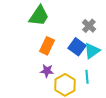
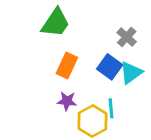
cyan line: (87, 77) -> (111, 108), moved

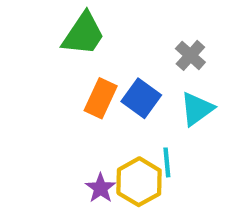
blue square: (110, 67) -> (141, 98), moved
purple star: (67, 101) -> (101, 188), moved, turned 30

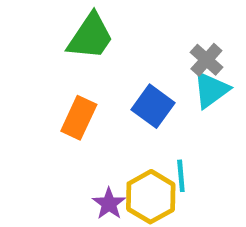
orange rectangle: (101, 98) -> (79, 118), moved
cyan triangle: (197, 109) -> (211, 90), moved

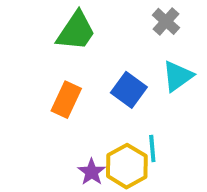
gray cross: (206, 60) -> (166, 21), moved

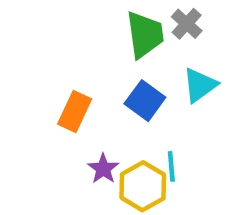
green trapezoid: (76, 31) -> (145, 35), moved, turned -42
purple star: (92, 172) -> (103, 169), moved

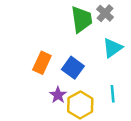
blue square: (145, 101) -> (73, 68), moved
cyan line: (171, 166) -> (113, 94), moved

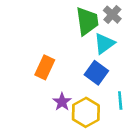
cyan triangle: (113, 48) -> (104, 44), moved
blue square: (73, 68) -> (96, 73), moved

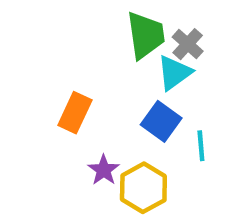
gray cross: (112, 15) -> (188, 44), moved
cyan line: (120, 101) -> (201, 146), moved

